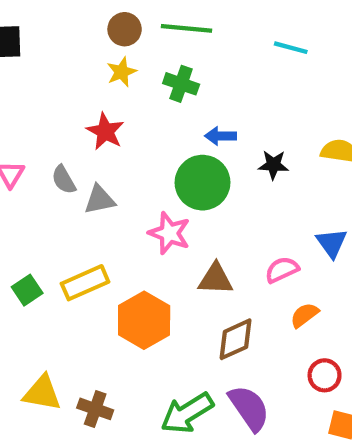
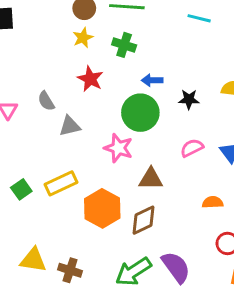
red star: (105, 131) -> (90, 79), moved
gray semicircle: (64, 180) -> (46, 101), moved
pink semicircle: (282, 270) -> (192, 148), moved
orange semicircle: (304, 315) -> (213, 202), turned 36
brown diamond: (236, 339) -> (144, 220), moved

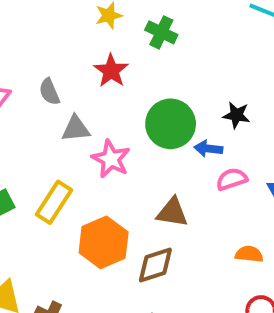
blue arrow: (152, 80) -> (208, 149), moved
pink star: (118, 148) -> (111, 159), moved
yellow rectangle: (61, 183) -> (54, 202), turned -40

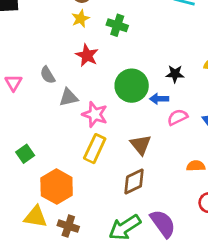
yellow rectangle: (54, 202) -> (95, 149), moved
brown triangle: (172, 212) -> (141, 145), turned 50
orange hexagon: (104, 242) -> (57, 187), moved

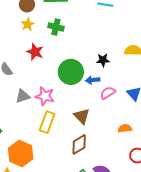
gray triangle: (69, 97) -> (23, 96), moved

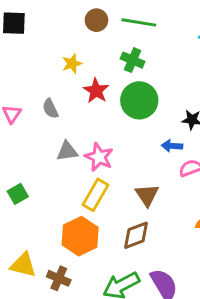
yellow star: (28, 24) -> (72, 64), moved
green circle: (71, 72) -> (139, 100), moved
orange hexagon: (21, 153) -> (80, 236), moved

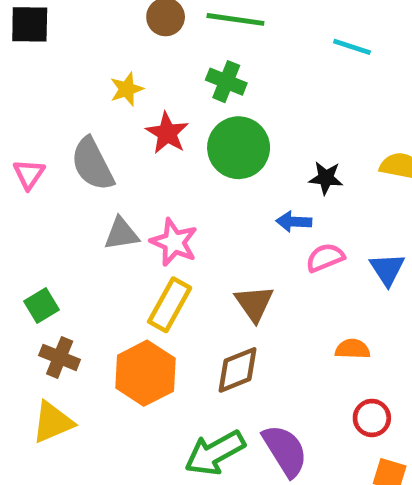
gray semicircle: (50, 109) -> (92, 164), size x1.6
yellow triangle: (23, 265) -> (53, 422), turned -36
brown cross: (59, 278) -> (60, 357), moved

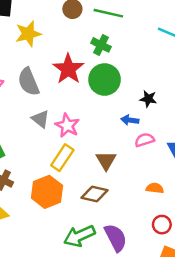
yellow star: (127, 89) -> (28, 34), moved, size x1.5
red star: (167, 133) -> (68, 69), size x1.4
gray triangle: (121, 234) -> (40, 119), turned 42
brown diamond: (238, 370) -> (95, 194), turned 30

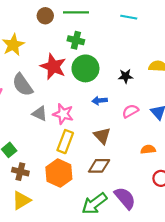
blue arrow: (130, 120) -> (100, 101), moved

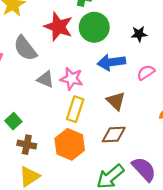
blue arrow: (100, 101) -> (111, 62), size x1.6

